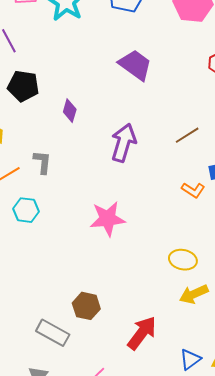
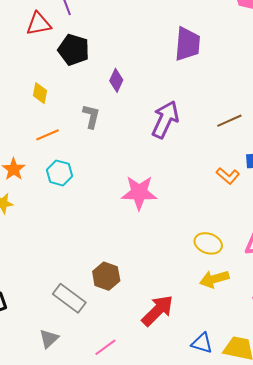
purple trapezoid: (135, 65) -> (187, 44), turned 51
gray L-shape: (42, 162) -> (91, 116), moved
blue triangle: (190, 359) -> (202, 343), turned 45

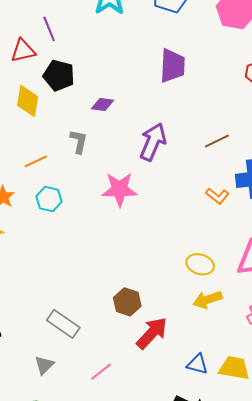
purple diamond: (116, 80) -> (103, 104), turned 75
yellow diamond: (40, 93) -> (28, 101), moved, size x1.5
pink star: (139, 193) -> (120, 189), moved
brown hexagon: (106, 276) -> (127, 302), moved

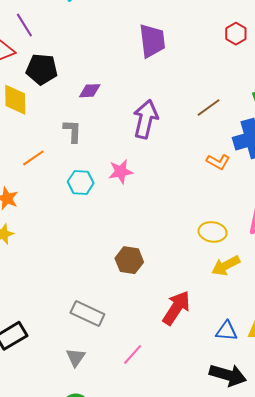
pink star: (120, 189) -> (121, 172), size x0.7
cyan hexagon: (49, 199) -> (81, 182), moved
brown hexagon: (127, 302) -> (129, 260), moved

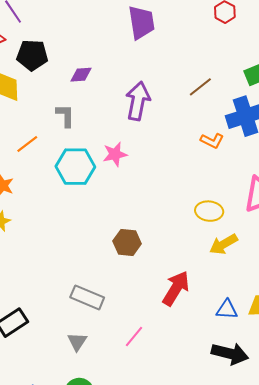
cyan hexagon: (81, 182) -> (75, 167), size x1.5

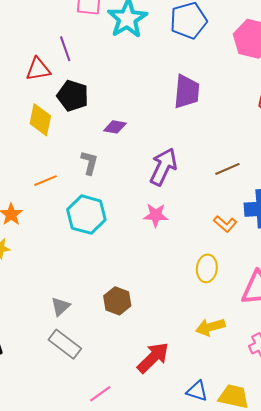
pink star: (115, 154) -> (156, 215), moved
yellow ellipse: (209, 211) -> (207, 268), moved, turned 76
gray triangle: (77, 342) -> (60, 307), moved

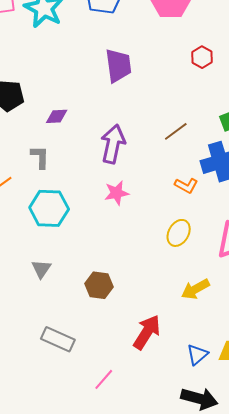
yellow ellipse: (207, 268) -> (179, 233), turned 36
gray triangle: (60, 307) -> (41, 269), moved
blue triangle: (197, 391) -> (197, 355), turned -45

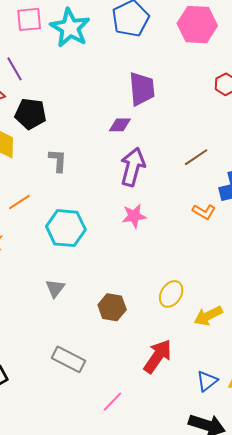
purple diamond: (57, 116) -> (120, 125), moved
gray L-shape: (40, 157) -> (58, 160), moved
yellow ellipse: (179, 233) -> (171, 294), moved

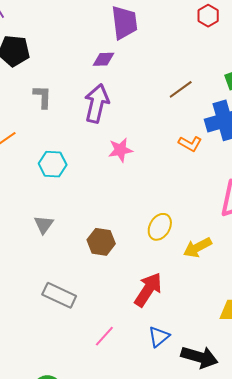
purple arrow: (133, 167) -> (97, 103), moved
cyan hexagon: (66, 228) -> (53, 164), size x0.7
blue triangle: (207, 381) -> (159, 337), moved

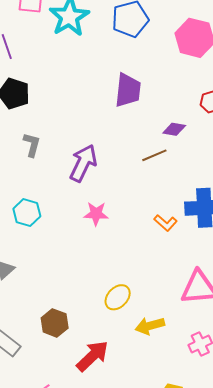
purple diamond: (104, 59) -> (174, 129), moved
brown line: (181, 89) -> (154, 155), moved
brown hexagon: (101, 242) -> (55, 323), moved

